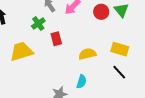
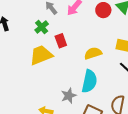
yellow trapezoid: (21, 51) -> (41, 55), moved
cyan semicircle: (81, 82) -> (89, 81), size x1.6

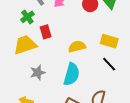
gray star: (69, 96) -> (38, 73), moved

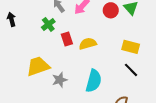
yellow trapezoid: (25, 45) -> (38, 66), moved
yellow semicircle: (77, 46) -> (88, 44), moved

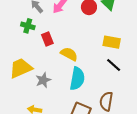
green cross: (48, 24) -> (28, 26), turned -32
yellow semicircle: (88, 44) -> (69, 54), moved, turned 48

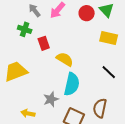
yellow rectangle: (112, 42) -> (109, 38), moved
gray star: (43, 80) -> (51, 99), moved

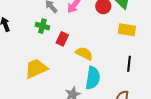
red rectangle: (44, 43) -> (62, 39), turned 48
black line: (109, 72) -> (129, 64), turned 56

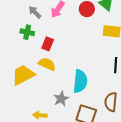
yellow semicircle: (84, 53) -> (47, 64), moved

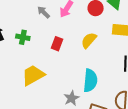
green cross: (27, 32) -> (23, 37), moved
yellow semicircle: (47, 64) -> (89, 40), moved, turned -72

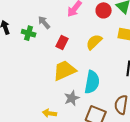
gray arrow: (44, 12) -> (44, 22), moved
yellow trapezoid: (33, 75) -> (64, 70), moved

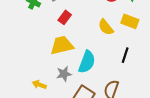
yellow semicircle: (94, 42) -> (106, 27), moved, turned -96

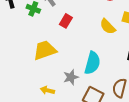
yellow trapezoid: (62, 45) -> (45, 50), moved

